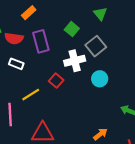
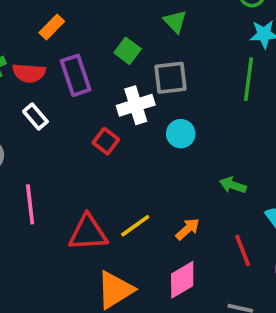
gray square: (96, 46) -> (171, 78), turned 36
white rectangle: (16, 64) -> (35, 116), turned 32
yellow line: (31, 95) -> (135, 226), moved

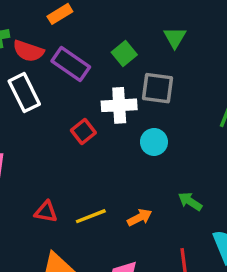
purple rectangle: (76, 75) -> (71, 64), turned -51
white rectangle: (35, 116) -> (24, 93), size x1.5
orange arrow: (188, 229) -> (140, 217), moved
red triangle: (88, 233) -> (46, 212), size x0.6

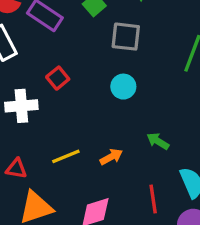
white cross: (119, 105) -> (21, 106), moved
red triangle: (46, 212) -> (16, 169), moved

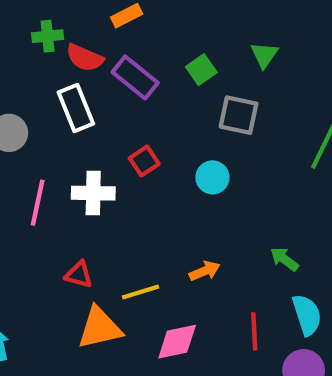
cyan circle: (123, 87) -> (212, 177), moved
green arrow: (158, 141) -> (284, 259), moved
yellow line: (66, 156) -> (141, 292), moved

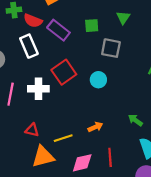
green square: (201, 70) -> (92, 26), turned 32
red square: (144, 161) -> (64, 72), size x1.6
red line: (254, 331) -> (110, 157), moved

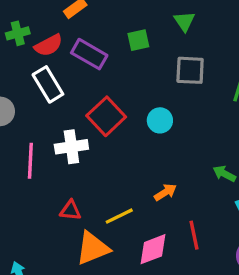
red semicircle: (33, 21) -> (49, 45), turned -42
gray square: (111, 48) -> (190, 70), moved

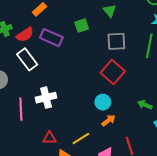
red square: (106, 116) -> (113, 72), moved
cyan circle: (160, 120) -> (103, 102), moved

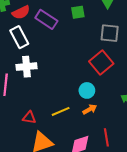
white cross: (46, 98) -> (26, 67), moved
yellow line: (81, 138) -> (61, 111), moved

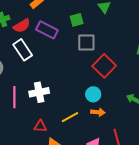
gray square: (110, 33) -> (86, 43), moved
white cross: (26, 67) -> (39, 92), moved
orange arrow: (90, 109) -> (98, 112), turned 40

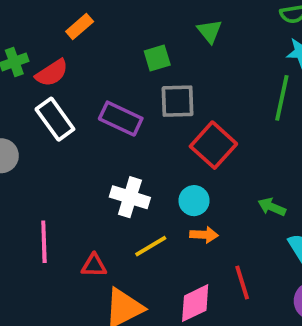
purple rectangle: (47, 30) -> (121, 119), moved
white cross: (39, 92) -> (130, 197), moved, turned 30
pink line: (14, 97) -> (44, 242), moved

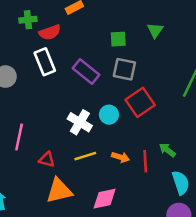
cyan circle: (194, 201) -> (109, 115), moved
red line: (242, 282) -> (145, 161), moved

